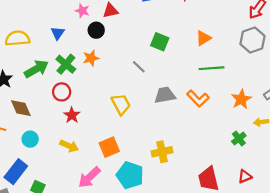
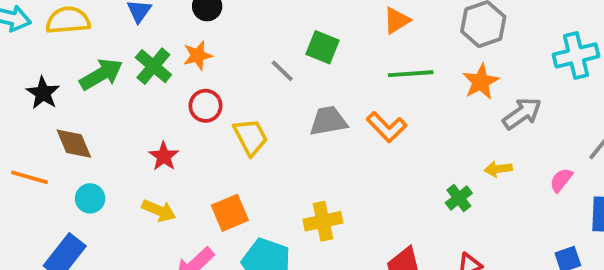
green square: (160, 42) -> (323, 47), moved
red circle: (62, 92) -> (206, 106), moved
orange star: (241, 99) -> (481, 82), moved

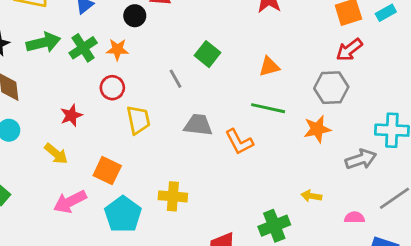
green square: (323, 47) -> (208, 54), moved
gray arrow: (522, 114) -> (361, 159), moved
pink semicircle: (561, 180) -> (355, 217), turned 36
green cross: (459, 198) -> (274, 226), moved, size x1.5
orange square: (230, 213) -> (107, 171), turned 32

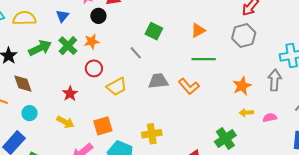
yellow trapezoid: (138, 120) -> (117, 87), turned 85
orange star: (317, 129) -> (242, 86), moved
gray arrow: (361, 159) -> (275, 80), turned -55
orange square: (107, 171) -> (103, 126), turned -30
pink semicircle: (355, 217) -> (270, 118), moved

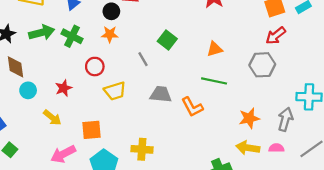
orange star: (92, 42) -> (110, 34), moved
green cross: (68, 46) -> (72, 36), turned -30
cyan circle: (30, 113) -> (28, 90), moved
yellow arrow: (246, 113) -> (248, 148), size x1.5
pink semicircle: (270, 118) -> (276, 148), moved

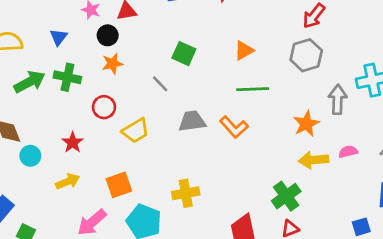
yellow arrow: (52, 118) -> (68, 181), turned -48
gray arrow: (285, 119) -> (338, 99), moved

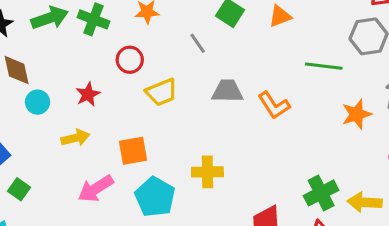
orange triangle: (244, 50) -> (280, 16), moved
green line: (253, 89) -> (324, 66), moved
yellow arrow: (313, 160) -> (365, 202), moved

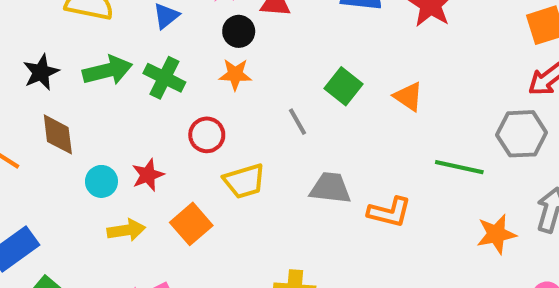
orange triangle: (280, 16) -> (408, 97), turned 50
cyan circle: (37, 102) -> (101, 181), moved
orange L-shape: (274, 105) -> (389, 212), turned -48
orange square: (133, 151) -> (191, 224), moved, turned -36

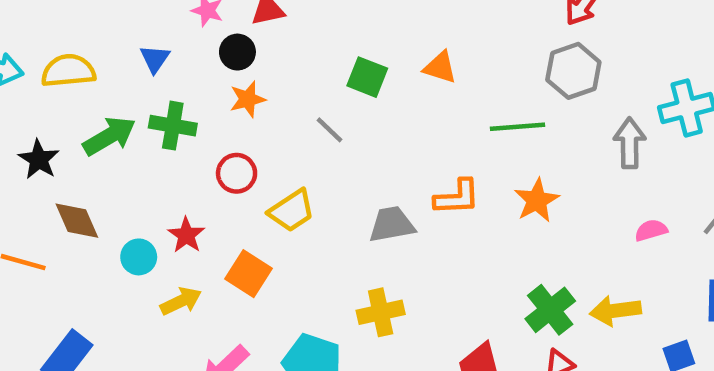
gray trapezoid: (330, 188) -> (392, 224), moved
orange star: (496, 234) -> (537, 200), moved

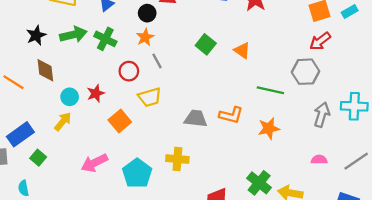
orange star: (248, 99) -> (145, 37), turned -30
gray line: (329, 130) -> (157, 61), moved
yellow arrow: (181, 301) -> (63, 121), moved, turned -42
green cross: (550, 310) -> (259, 183), turned -30

